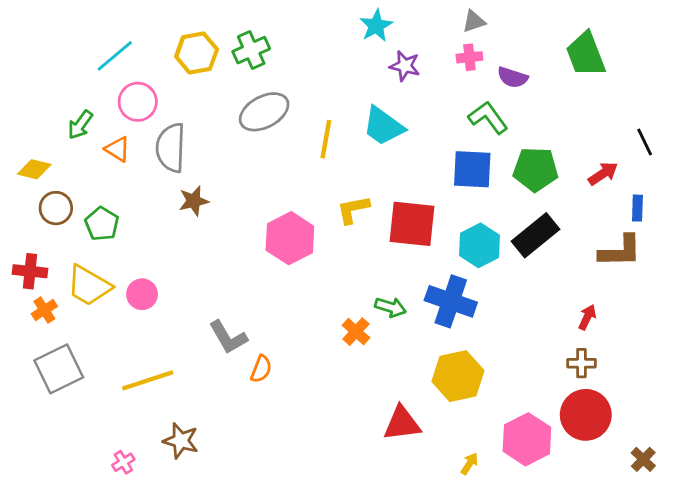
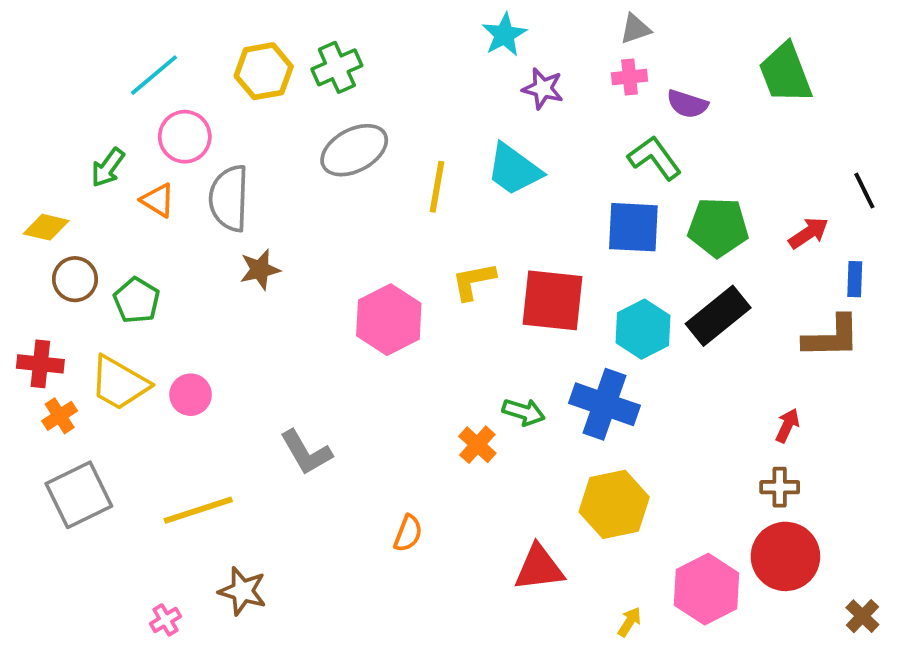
orange semicircle: (261, 369) -> (408, 533), moved

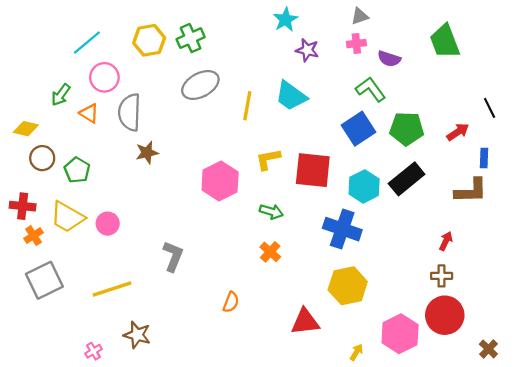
blue square: (633, 227) -> (359, 129), turned -36
green arrow: (524, 412) -> (271, 212), moved
gray L-shape: (306, 452) -> (173, 256), turned -128

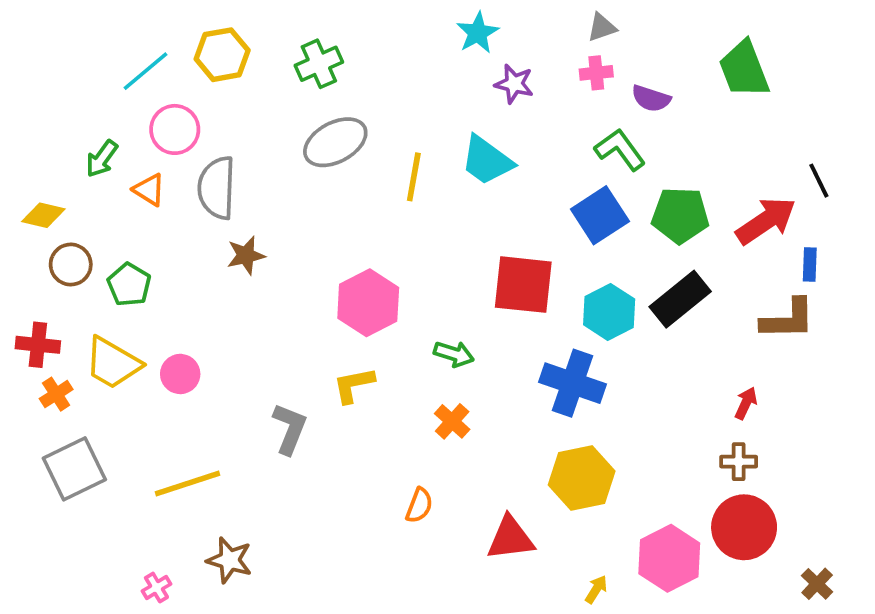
yellow hexagon: (149, 40) -> (222, 55), moved
red arrow: (458, 132) -> (766, 221), size x1.6
yellow L-shape: (268, 159) -> (354, 385), moved
orange semicircle: (231, 302) -> (419, 505), moved

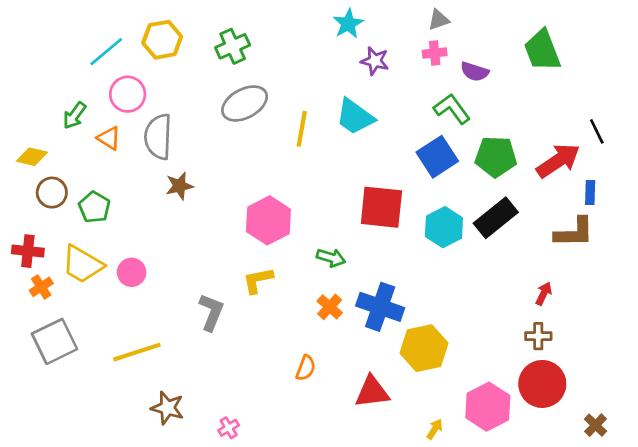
blue cross: (573, 383) -> (380, 307), moved
pink cross: (156, 587) -> (229, 428), moved

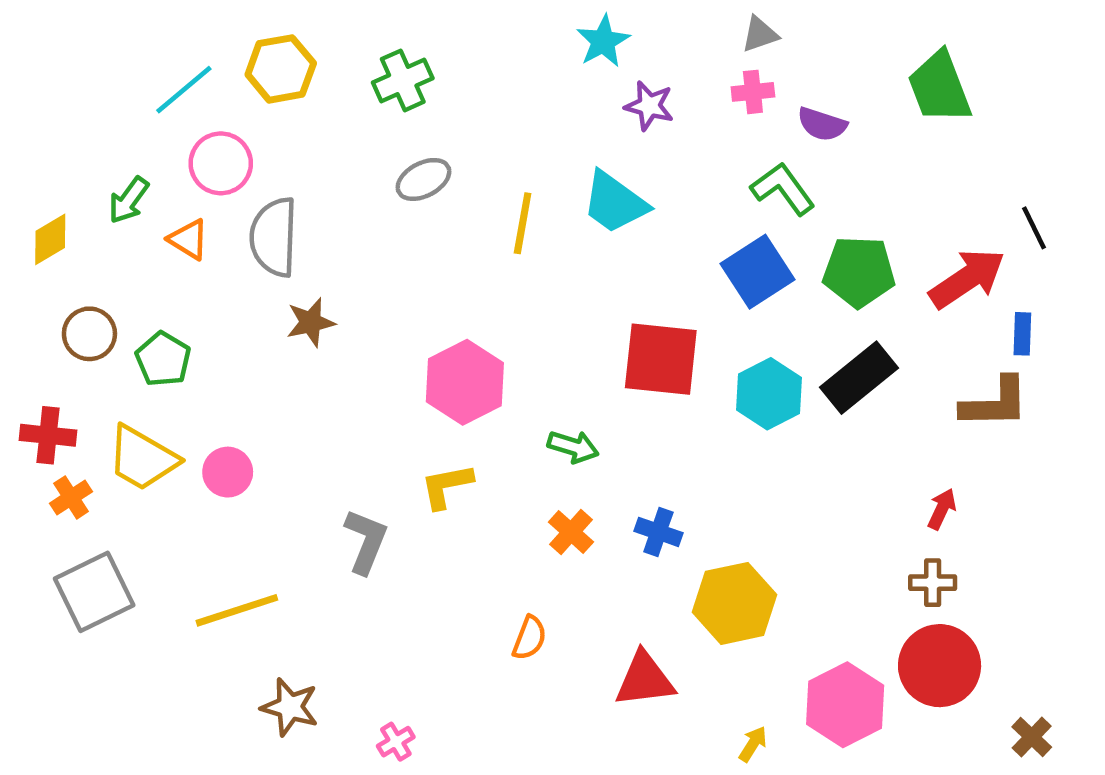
gray ellipse: (245, 103) -> (423, 179), size x0.7
yellow diamond: (32, 157) -> (50, 239), moved, turned -44
blue cross: (380, 307) -> (658, 532), size x0.6

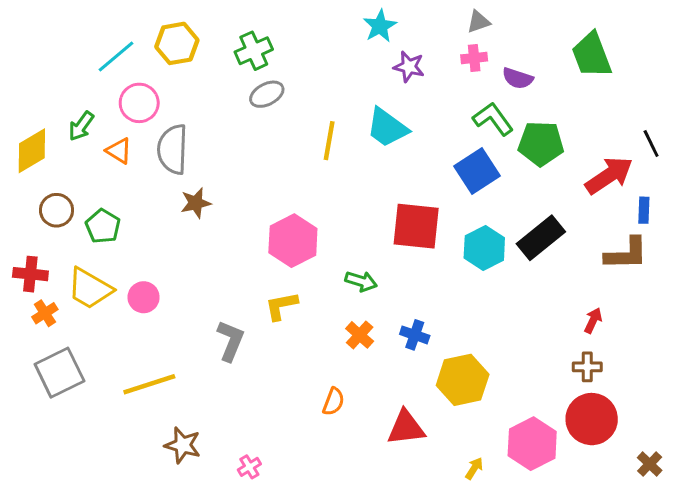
gray ellipse: (423, 179) -> (267, 94), moved
yellow diamond: (50, 239) -> (32, 151), size x1.4
green pentagon: (859, 272) -> (541, 144), moved

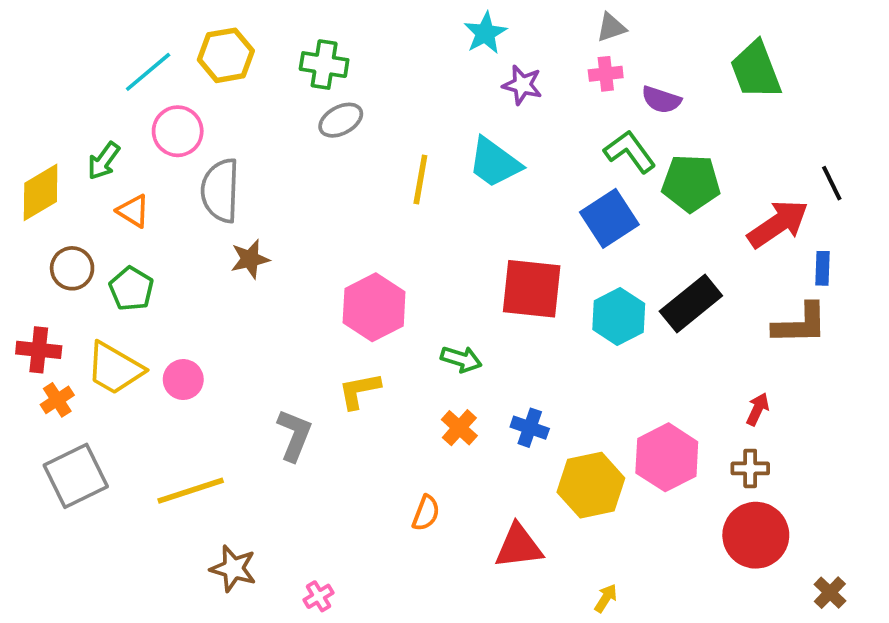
green cross: (254, 51) -> (324, 65), turned 33
orange triangle: (119, 151) -> (133, 211), moved
pink hexagon: (532, 444) -> (667, 457), moved

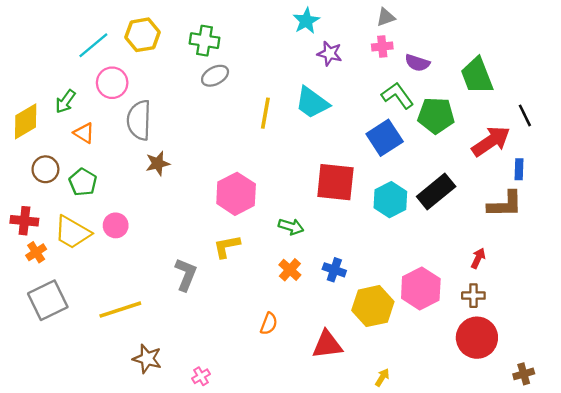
green trapezoid: (756, 70) -> (477, 76), moved
pink circle: (183, 380) -> (116, 225), moved
brown cross: (830, 593) -> (524, 374), turned 30

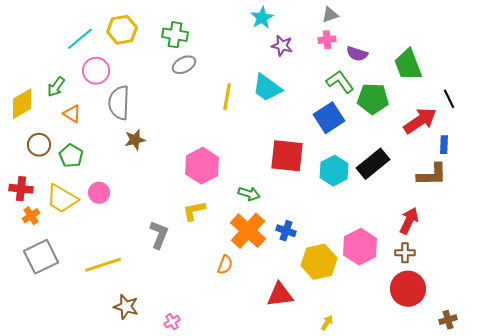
red arrow: (478, 258) -> (409, 221), size x1.5
orange cross: (290, 270) -> (248, 231), size x1.8
orange semicircle: (269, 324) -> (225, 265), moved

